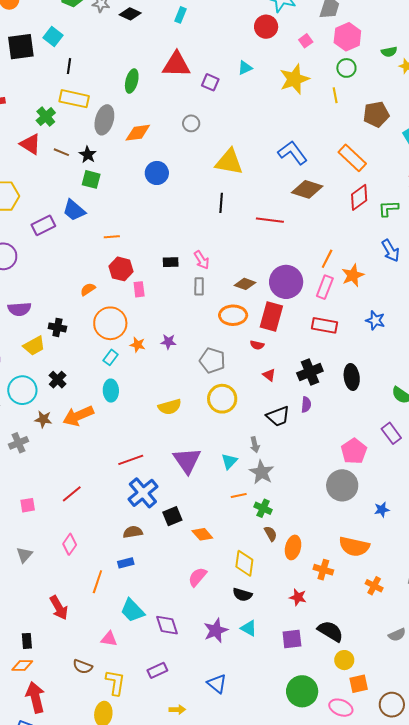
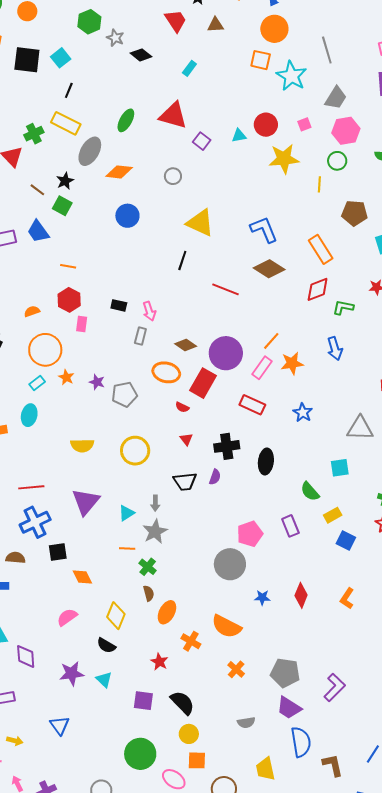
red circle: (266, 27) -> (266, 125), moved
brown line: (61, 152) -> (37, 190), moved
gray pentagon: (212, 360) -> (124, 394), moved, turned 30

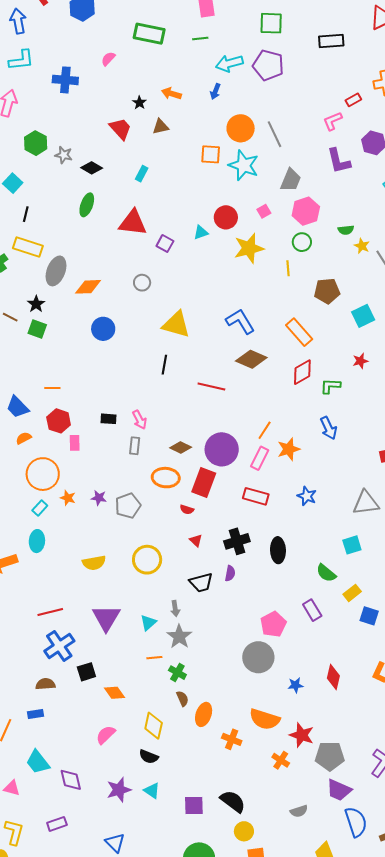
orange circle: (274, 29) -> (241, 128), moved
green ellipse: (126, 120) -> (87, 205), moved
blue trapezoid: (38, 231) -> (17, 407), moved
red star: (159, 662) -> (302, 735), moved, size x1.4

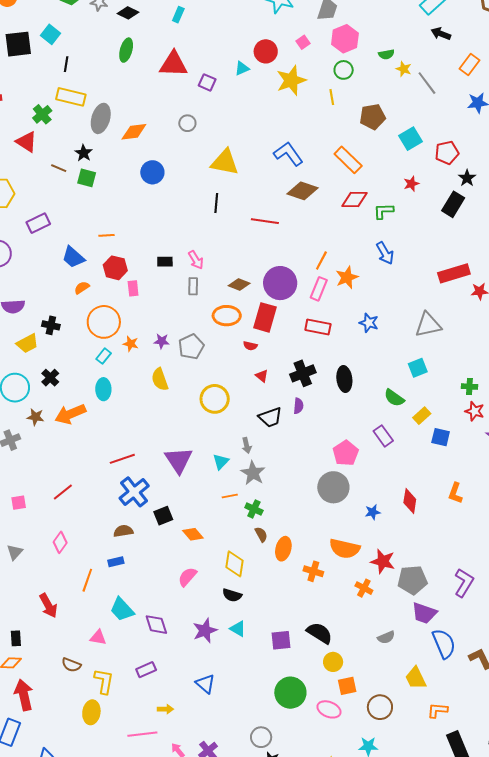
red diamond: (302, 372) -> (354, 200), turned 36
yellow semicircle: (94, 563) -> (160, 379), moved, turned 85

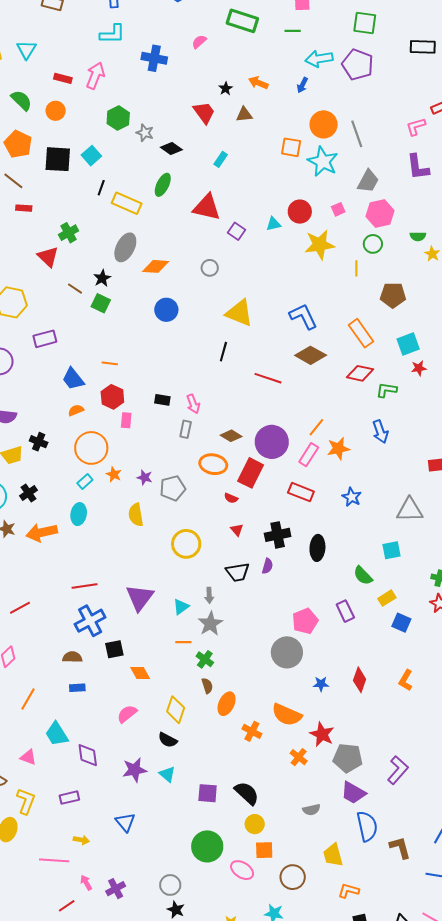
yellow rectangle: (71, 97) -> (127, 203), moved
cyan square: (411, 139) -> (408, 344), moved
blue rectangle: (116, 562) -> (77, 688), moved

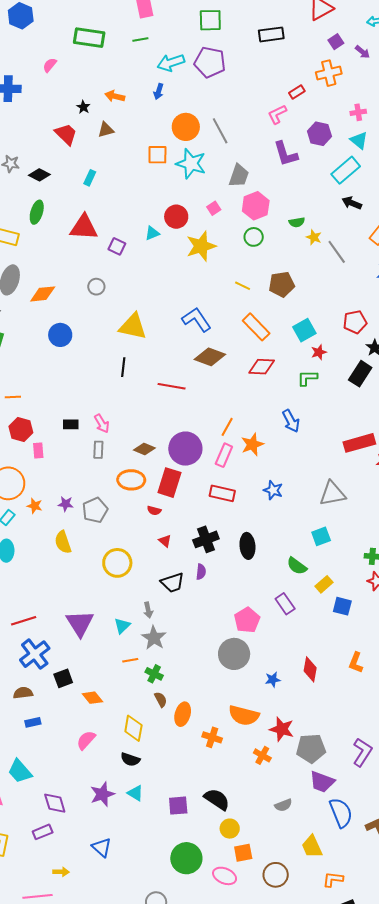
yellow line: (356, 268) -> (243, 286), moved, turned -56
green L-shape: (386, 390) -> (307, 378), moved
purple diamond: (88, 755) -> (55, 803), moved

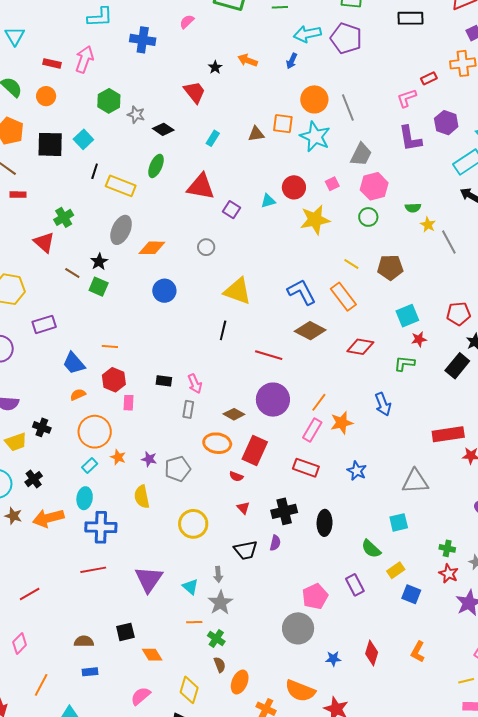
brown triangle: (106, 130) -> (256, 134), moved
orange rectangle: (256, 327) -> (343, 297), moved
purple circle: (185, 449) -> (273, 400), moved
cyan triangle: (122, 626) -> (190, 587), turned -42
blue cross: (35, 654) -> (101, 527), moved, turned 32

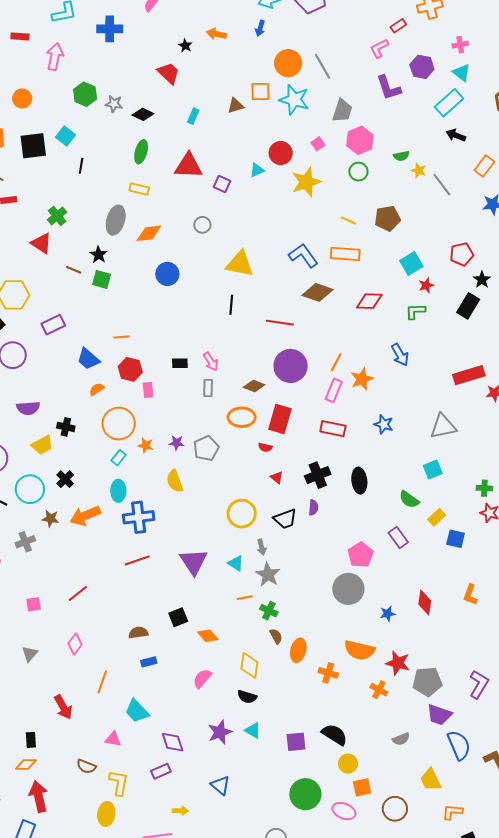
red rectangle: (52, 63) -> (20, 36), moved
yellow rectangle: (121, 186) -> (139, 189), moved, size x0.7
orange rectangle: (343, 297) -> (345, 254), turned -40
yellow circle: (193, 524) -> (242, 514), moved

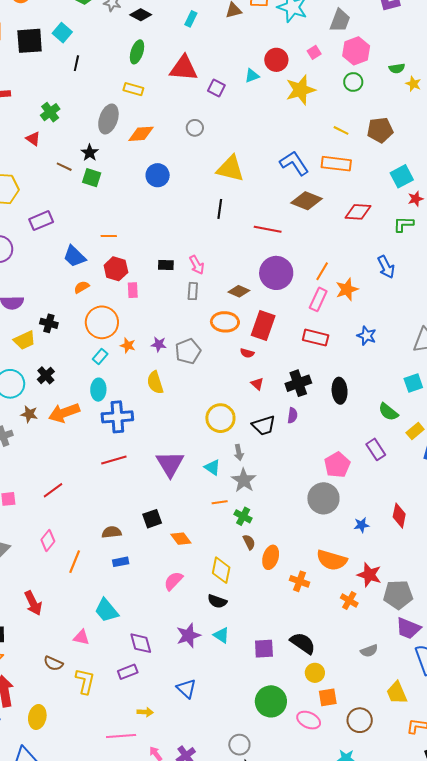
red triangle: (41, 243) -> (33, 139), size x0.7
orange line: (102, 682) -> (75, 562), moved
yellow ellipse: (106, 814) -> (37, 717), moved

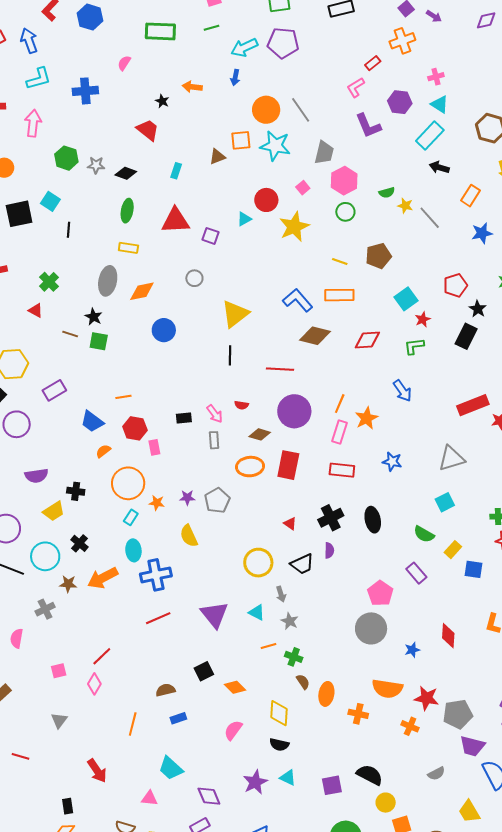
yellow triangle: (230, 169) -> (235, 314), turned -44
red semicircle: (247, 353) -> (242, 405), moved
gray star: (244, 480) -> (290, 621), size x0.7
pink diamond: (48, 540) -> (94, 684), moved

